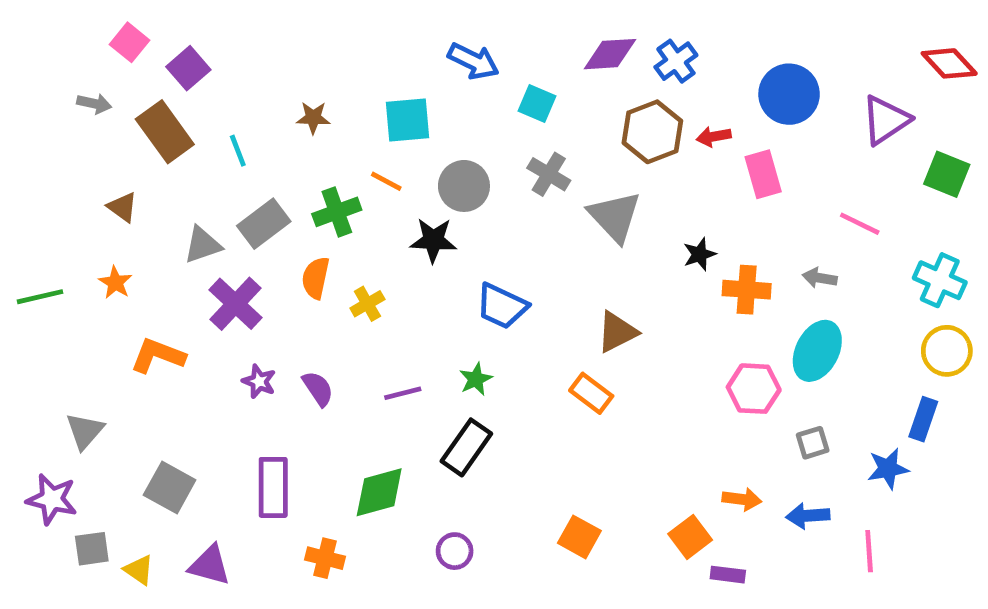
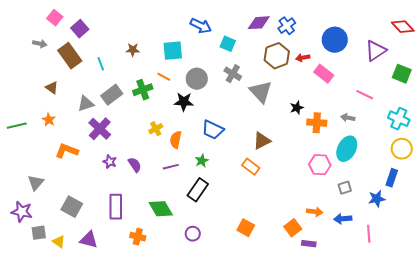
pink rectangle: (763, 174) -> (324, 74), turned -36
orange semicircle: (316, 278) -> (176, 140), moved
green diamond: (379, 492) -> (161, 209), turned 75

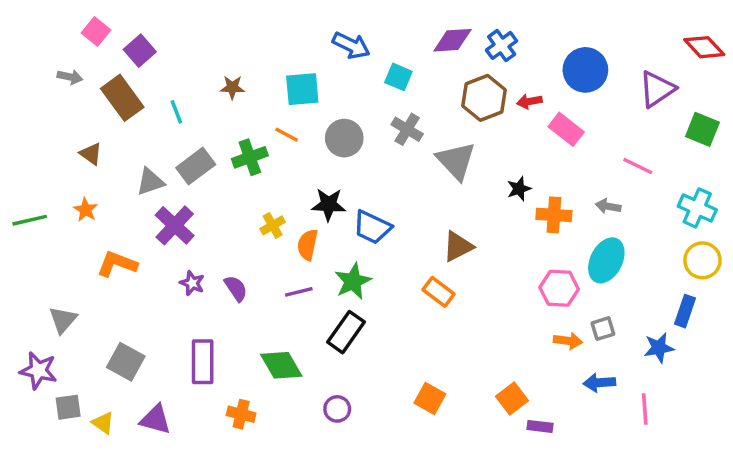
black star: (184, 102) -> (328, 204), moved
green star: (202, 161) -> (353, 281), size x1.5
orange arrow: (315, 212) -> (568, 341), moved

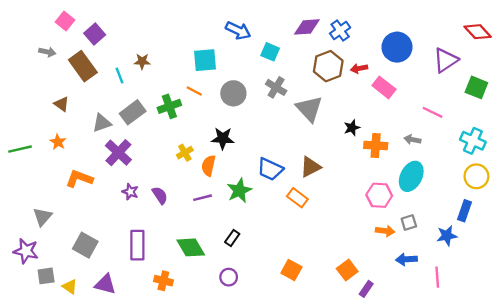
brown star: (232, 87) -> (142, 61), moved
blue trapezoid: (372, 227) -> (270, 169), moved
black rectangle: (346, 332) -> (232, 238), moved, size x0.6
purple rectangle: (540, 426) -> (366, 289), turned -63

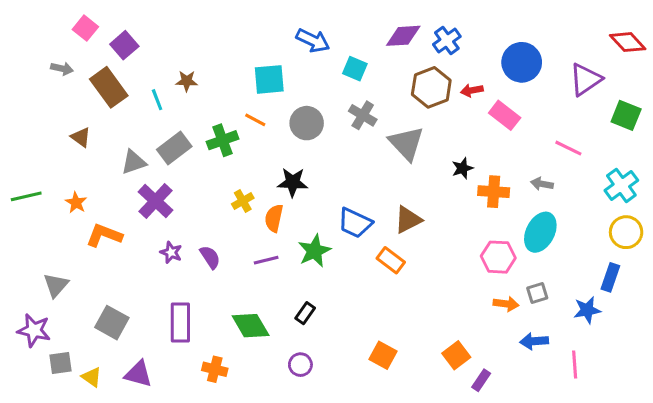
cyan cross: (473, 141) -> (621, 185), turned 30
orange star: (58, 142) -> (76, 203), moved

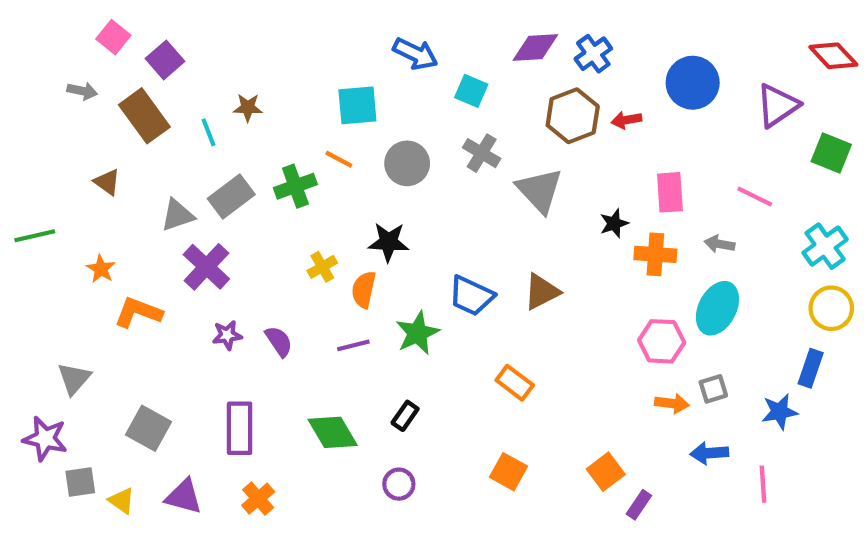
pink rectangle: (505, 115) -> (670, 192), moved, turned 48
green line: (26, 196) -> (35, 236), moved
purple star: (171, 252) -> (227, 335), turned -30
orange rectangle: (391, 260) -> (515, 383), moved
orange cross: (215, 369) -> (258, 499), moved, turned 35

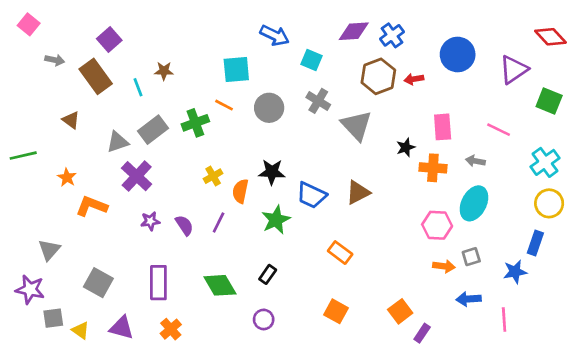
pink square: (113, 37) -> (29, 24), moved
black star: (388, 242) -> (272, 172), moved
purple line: (353, 345) -> (219, 223), moved, turned -50

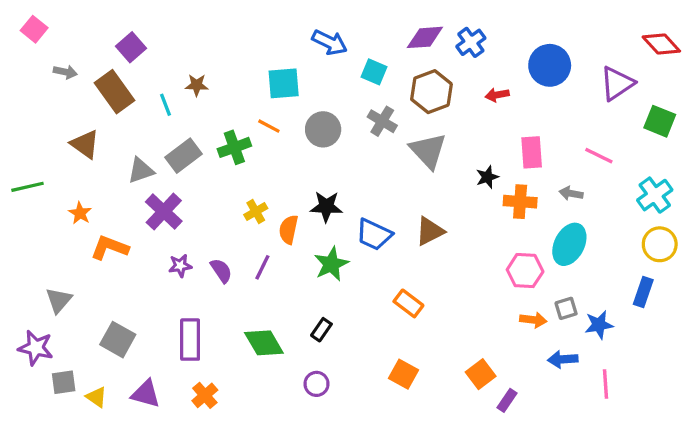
brown hexagon: (378, 76) -> (431, 92), moved
brown triangle: (71, 120) -> (85, 144), size x1.4
blue star: (515, 272) -> (599, 325), moved

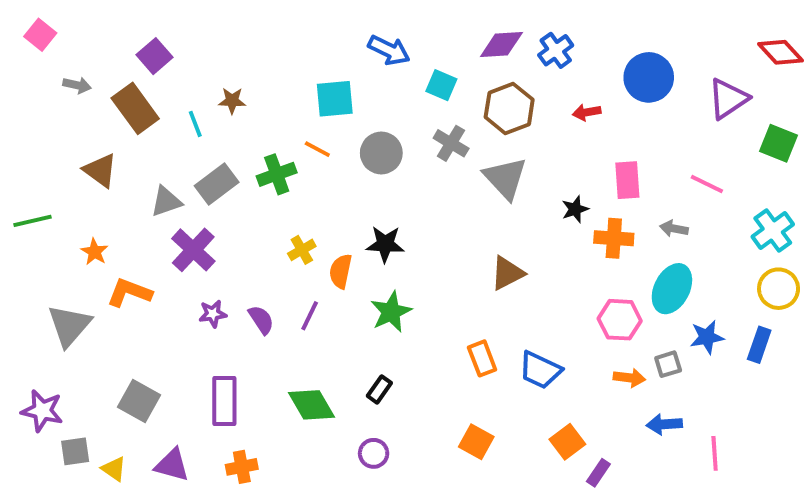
blue trapezoid: (374, 234) -> (540, 370), moved
gray triangle: (59, 300) -> (69, 325), moved, size x1.4
orange rectangle: (408, 303) -> (482, 358), turned 32
blue star: (599, 325) -> (707, 337), moved
orange cross: (205, 395) -> (242, 467), turned 30

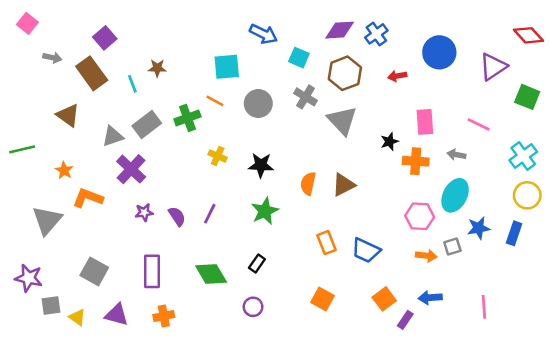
yellow cross: (302, 250) -> (218, 156), moved, turned -36
orange semicircle: (341, 271) -> (308, 184), moved
blue arrow: (664, 424) -> (430, 298), moved

